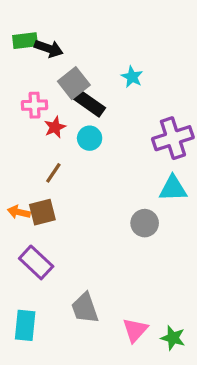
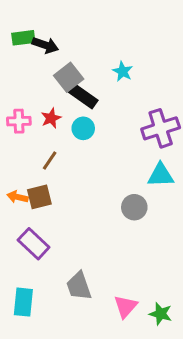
pink cross: (35, 105) -> (19, 121), moved

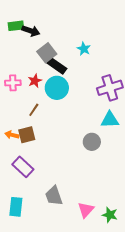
cyan circle: (83, 128) -> (57, 88), size x1.5

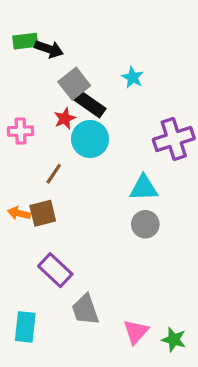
red star: (35, 81) -> (65, 118), moved
cyan triangle: (110, 120) -> (144, 188), moved
purple rectangle: (23, 167) -> (55, 270), moved

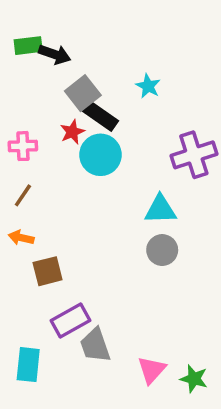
brown line: (54, 174) -> (23, 195), moved
brown square: (43, 213) -> (48, 271), moved
purple rectangle: (55, 270) -> (71, 321), moved, turned -72

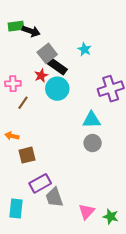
brown line: (23, 195) -> (23, 103), moved

